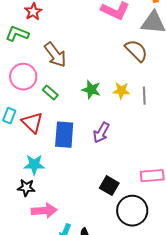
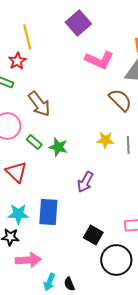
green star: (91, 90) -> (58, 147), moved
blue rectangle: (64, 135) -> (48, 212), moved

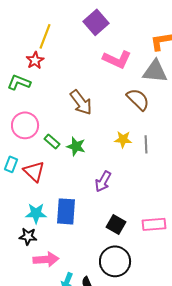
yellow line: (27, 37) -> (45, 36), turned 35
brown arrow: (39, 104) -> (81, 102), moved
black square: (93, 235) -> (116, 224), moved
black circle: (116, 260) -> (115, 261), moved

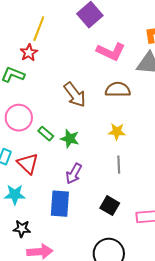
brown semicircle: (138, 99) -> (118, 90), moved, turned -45
gray line: (146, 144) -> (119, 165), moved
purple arrow: (103, 181) -> (74, 174), moved
cyan star: (36, 213) -> (15, 195), moved
black square: (116, 224) -> (110, 206), moved

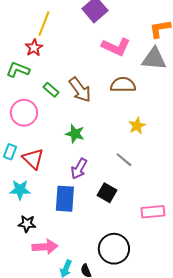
yellow star: (117, 132) -> (137, 126), moved, turned -30
green rectangle: (46, 134) -> (51, 90), moved
gray line: (119, 165) -> (124, 160), turned -48
black square: (110, 206) -> (107, 193), moved

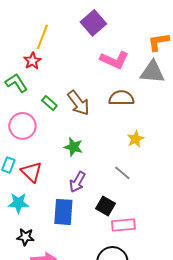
green L-shape: (18, 70) -> (16, 83), turned 35
pink rectangle: (153, 212) -> (123, 225), moved

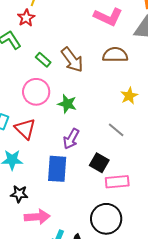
pink circle: (22, 126) -> (36, 92), moved

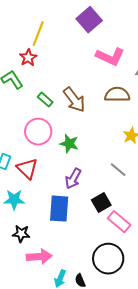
black square: (99, 163) -> (101, 203), turned 30
pink rectangle: (117, 182) -> (119, 222), turned 45

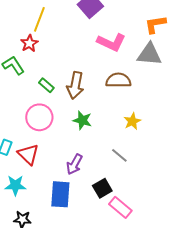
brown arrow: (74, 100) -> (75, 85), turned 48
green star: (69, 144) -> (82, 120), moved

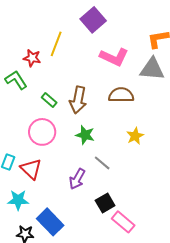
yellow line: (39, 19) -> (56, 44), moved
red star: (29, 43) -> (32, 58), turned -30
gray line: (119, 155) -> (102, 163), moved
blue rectangle: (60, 194) -> (50, 222), moved, turned -48

